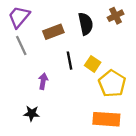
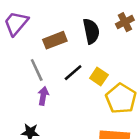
gray line: (21, 46) -> (37, 70), moved
black line: (70, 61) -> (73, 73), turned 60

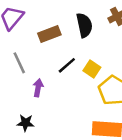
gray line: (37, 70) -> (19, 63), moved

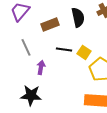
black line: (67, 65) -> (64, 49), turned 49
black star: (25, 123) -> (31, 95), size x1.5

